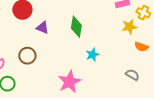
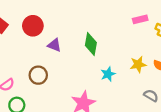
yellow star: (129, 27) -> (138, 64), moved

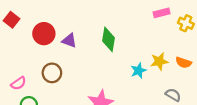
red circle: (33, 26) -> (44, 34), moved
cyan star: (108, 74) -> (139, 71), moved

